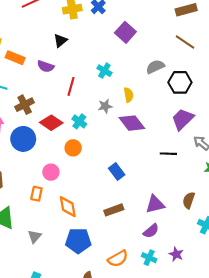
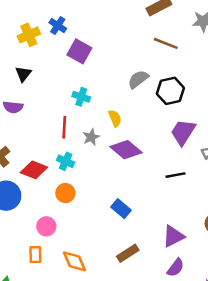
purple square: (125, 32) -> (79, 51), moved
red line: (71, 86) -> (64, 127), moved

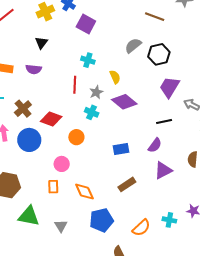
cyan cross: (66, 161) -> (92, 112), moved
blue rectangle: (121, 209) -> (121, 149), turned -49
purple semicircle: (176, 268) -> (155, 145), moved

